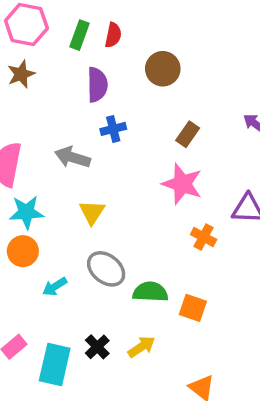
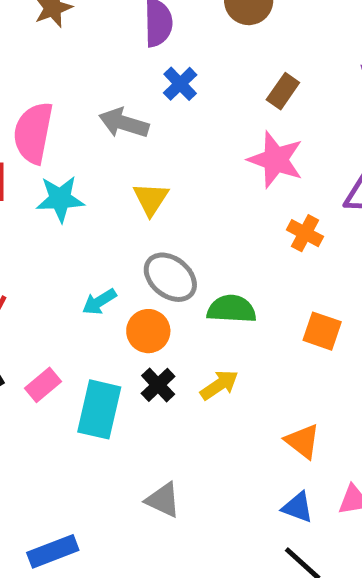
blue cross: (113, 129) -> (180, 84), turned -30
orange circle: (23, 251) -> (148, 331), moved
orange square: (193, 308) -> (322, 331), moved

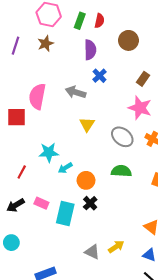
cyan star: (60, 199) -> (49, 152), moved
gray ellipse: (170, 277) -> (122, 137), moved
pink rectangle: (43, 385) -> (41, 203), turned 64
yellow arrow: (219, 385) -> (116, 247), moved

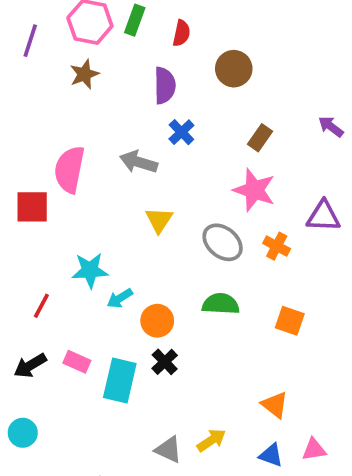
green rectangle: (80, 21) -> (135, 20), moved
purple line: (16, 46) -> (30, 41), moved

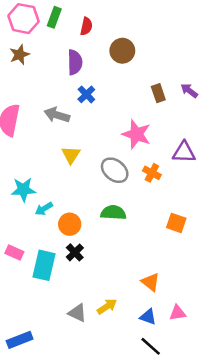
brown rectangle: (260, 138) -> (158, 93), moved, turned -54
orange square: (290, 321) -> (176, 223), moved

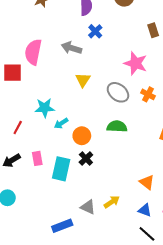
pink rectangle: (14, 252) -> (37, 158), turned 56
blue rectangle: (20, 340) -> (62, 226), moved

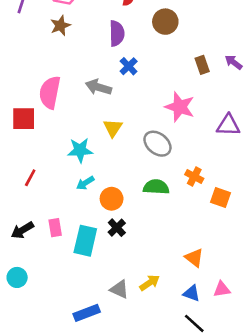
orange cross: (148, 94) -> (194, 176), moved
cyan star: (45, 108) -> (80, 150), moved
red line: (18, 127) -> (30, 178), moved

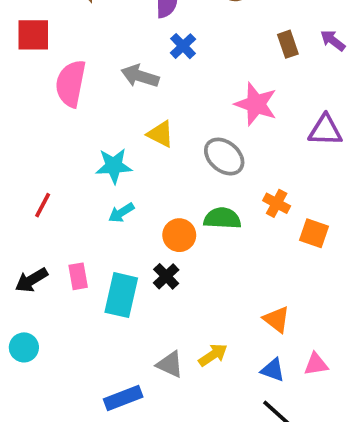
red square: (24, 119) -> (33, 35), moved
yellow triangle: (113, 128) -> (161, 134), turned -36
orange circle: (112, 199) -> (179, 235), moved

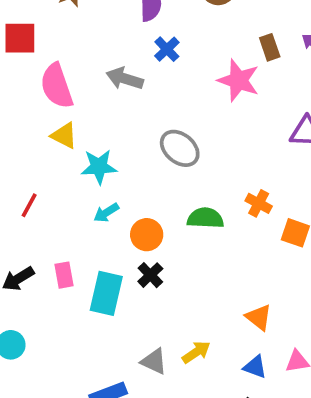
pink semicircle: (71, 84) -> (57, 86), turned -30
pink star: (256, 104) -> (238, 80), moved
yellow triangle: (161, 134) -> (64, 135), moved
gray ellipse: (224, 157) -> (180, 148), moved
orange circle: (179, 235) -> (147, 235), moved

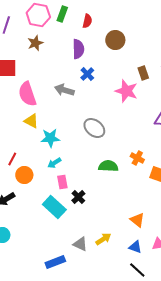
orange circle: (147, 235) -> (24, 175), moved
pink rectangle: (64, 275) -> (62, 182), moved
cyan rectangle: (106, 293) -> (54, 207), turned -60

